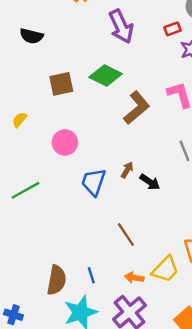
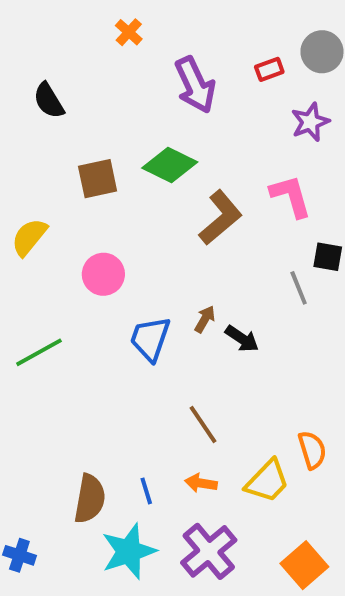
red rectangle: (173, 29) -> (269, 69), moved
black semicircle: (31, 36) -> (49, 101), turned 45
yellow semicircle: (19, 120) -> (29, 237), size x1.5
orange arrow: (134, 278) -> (201, 483), moved

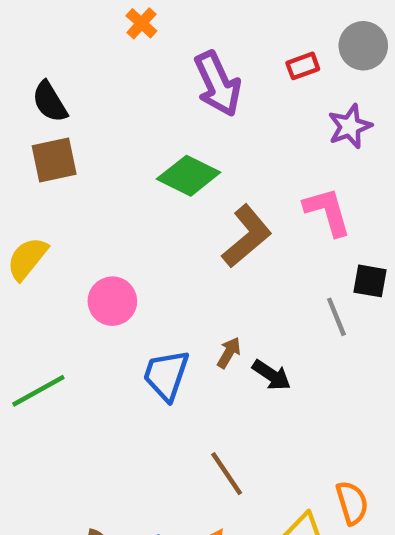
brown square: (98, 179) -> (54, 160), moved

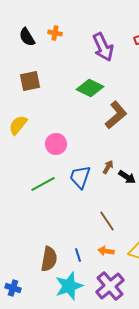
orange cross: (141, 23) -> (55, 33), moved, turned -32
black semicircle: (50, 102) -> (27, 37), moved
green line: (38, 391) -> (43, 184), moved

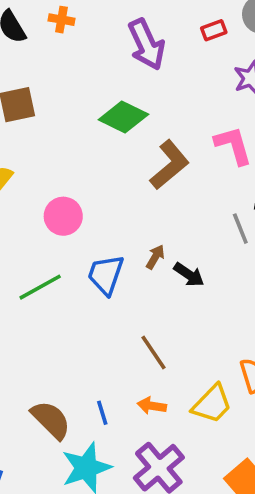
brown semicircle: (49, 259) -> (51, 420), turned -55

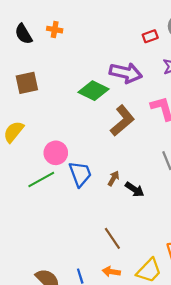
purple arrow: (146, 44) -> (126, 73), moved, turned -52
blue trapezoid: (106, 275) -> (80, 174), moved, turned 140
green line: (40, 287) -> (41, 179), moved

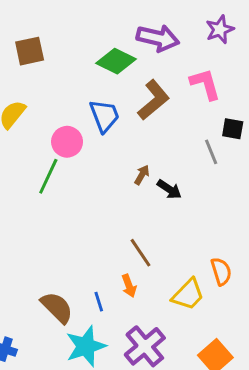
blue trapezoid: (80, 174) -> (104, 116), moved
green line: (41, 179) -> (48, 176), turned -36
orange arrow: (111, 272) -> (129, 286), moved, turned -119

